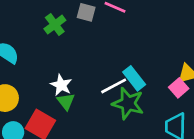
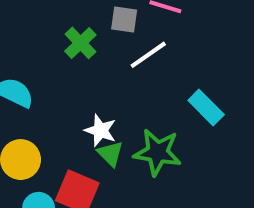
white line: (114, 86) -> (148, 55), moved
green star: (128, 103) -> (158, 152), moved

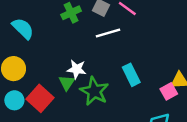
white star: (100, 130) -> (77, 69), moved, turned -30

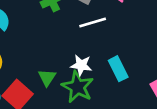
white star: (77, 69) -> (81, 65), moved

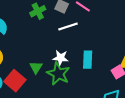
cyan rectangle: (118, 69) -> (88, 60), turned 30

